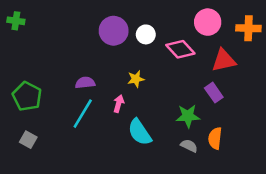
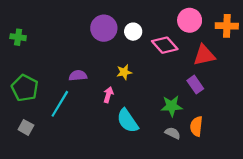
green cross: (16, 21) -> (18, 37), moved
cyan line: (83, 114) -> (60, 104), moved

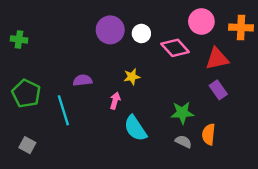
purple rectangle: (195, 85) -> (218, 90), moved
cyan line: (60, 104) -> (63, 110), turned -48
gray square: (26, 127) -> (27, 145), moved

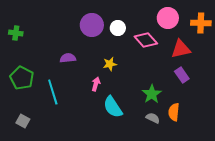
purple semicircle: (83, 80) -> (68, 58), moved
green star: (182, 113) -> (152, 94), turned -30

